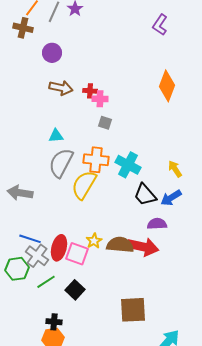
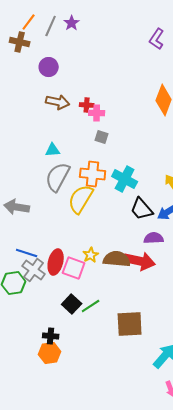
green line: (46, 282) -> (91, 306), moved

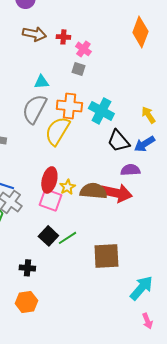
pink cross: (97, 113) -> (83, 49), moved, turned 35
cyan triangle: (53, 150) -> (41, 82), moved
red ellipse: (56, 262) -> (49, 180), moved
orange hexagon: (50, 353) -> (26, 302), moved

